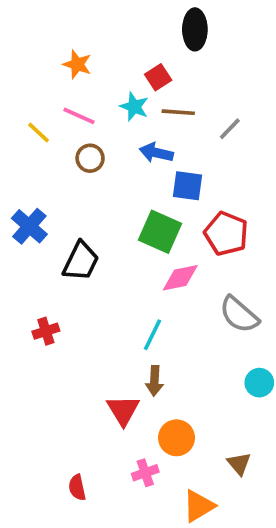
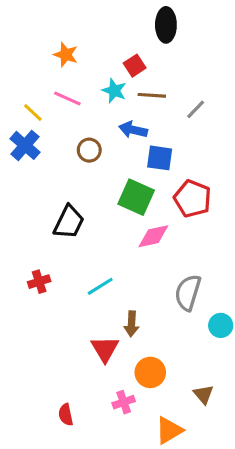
brown circle: (90, 158) -> (89, 150), moved
blue cross: (29, 226) -> (25, 145), moved
gray semicircle: (239, 315) -> (188, 293), moved, turned 66
cyan line: (153, 335) -> (100, 286), moved, turned 32

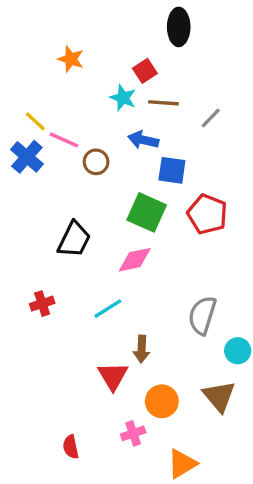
pink line: (67, 98) -> (64, 140), moved
pink diamond: (153, 236) -> (135, 260), moved
brown triangle: (203, 394) -> (219, 396), moved, size x1.5

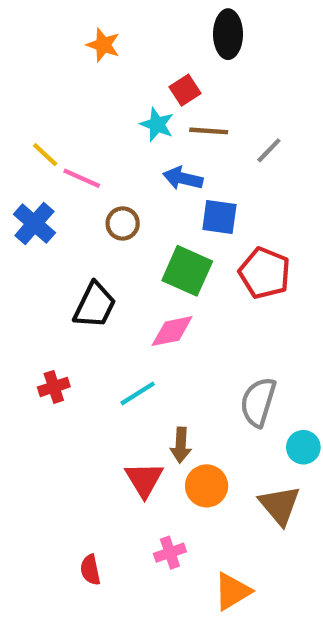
orange star: (71, 59) -> (103, 45), moved
blue cross: (27, 157) -> (34, 223), moved
brown circle: (96, 162) -> (123, 223), moved
orange circle: (162, 401) -> (207, 486), moved

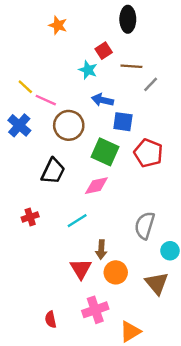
brown line: (209, 131) -> (131, 66), moved
brown circle: (123, 223) -> (69, 125), size x1.6
pink cross: (170, 553) -> (95, 310), size x1.5

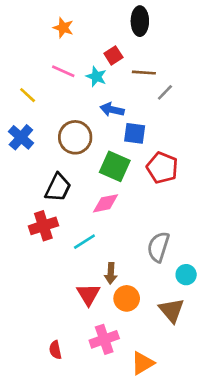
pink line: (46, 100) -> (63, 71), moved
red cross: (30, 217) -> (43, 226), moved, size x1.5

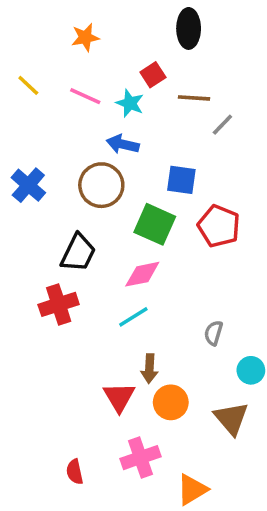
orange star: (63, 28) -> (85, 37), turned -30
yellow line: (28, 95) -> (28, 85), moved
blue arrow: (112, 110) -> (123, 144), moved
cyan line: (84, 242) -> (133, 317), moved
gray semicircle: (158, 247) -> (213, 333), size x0.6

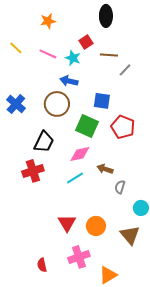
brown arrow: (149, 369) -> (105, 169), moved, turned 105

